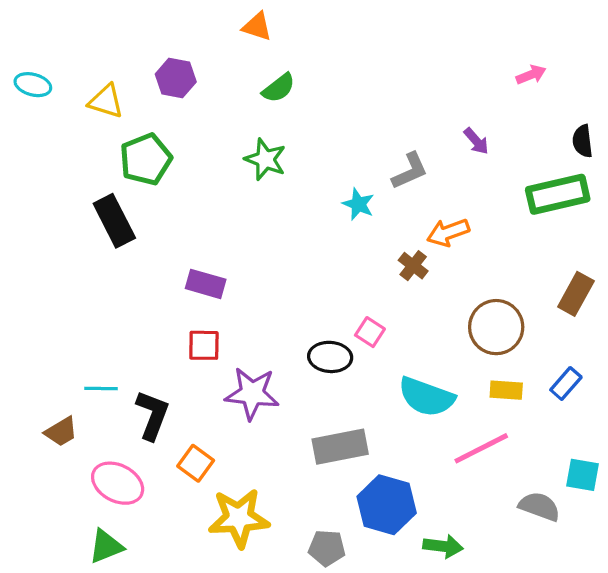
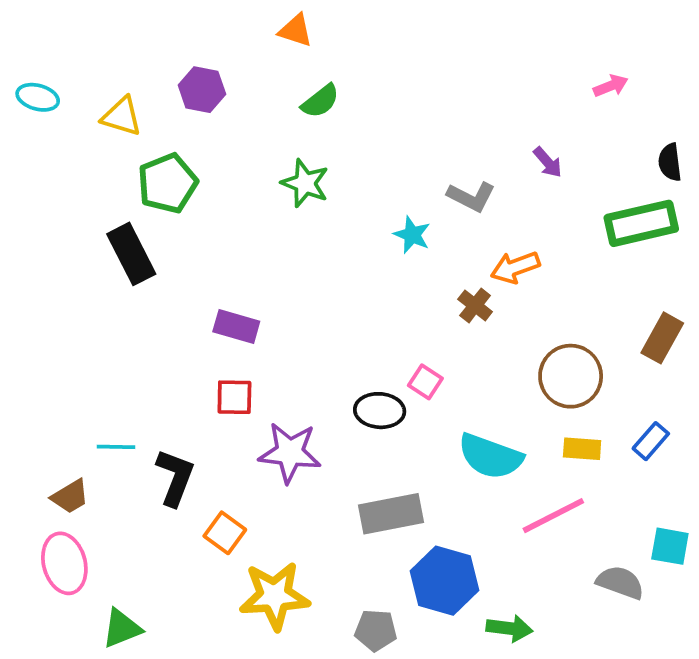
gray L-shape: (410, 171) -> (471, 197), turned 51
pink ellipse: (118, 483) -> (64, 563), moved, turned 48

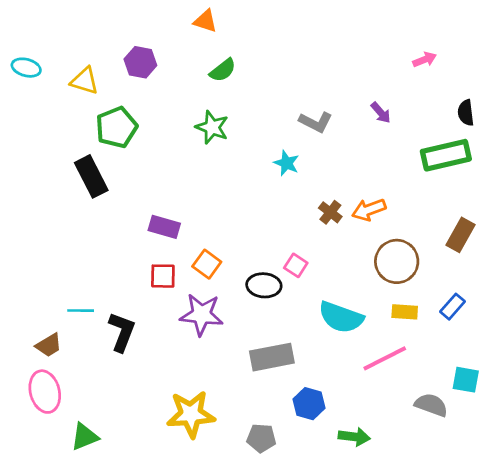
gray L-shape: (471, 197) -> (316, 122), moved
orange arrow: (515, 267) -> (369, 210), moved
orange square: (225, 533) -> (207, 264), moved
blue hexagon: (445, 581) -> (309, 404), size x0.7

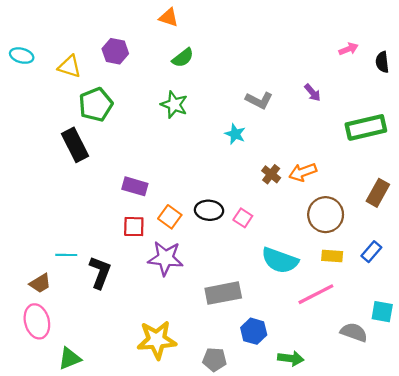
black semicircle: (466, 113) -> (382, 62), moved
black ellipse: (264, 285) -> (209, 210), moved

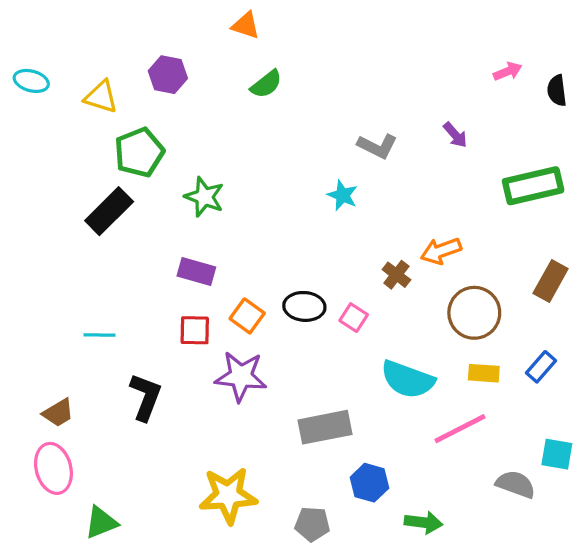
green star: (174, 105) -> (204, 197), moved
black rectangle: (75, 145) -> (109, 211), turned 72
brown cross: (271, 174) -> (396, 275), moved
cyan line: (66, 255) -> (100, 335), moved

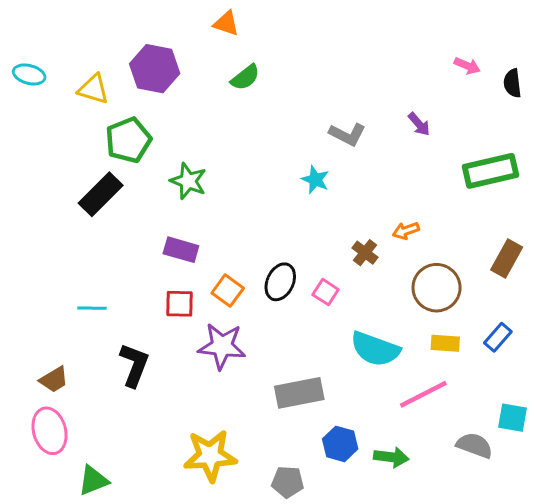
pink arrow: (508, 71) -> (467, 66), turned 45
purple hexagon: (168, 75) -> (155, 69), size x1.4
orange arrow: (441, 251) -> (406, 231), size x0.7
black ellipse: (304, 306) -> (280, 282), turned -69
green arrow: (423, 522) -> (391, 457), moved

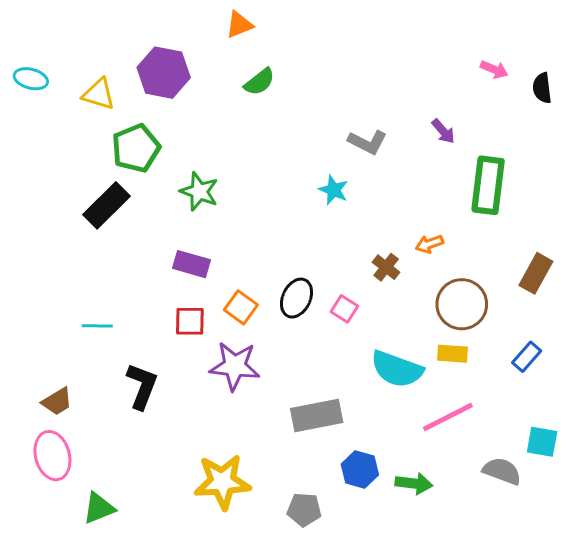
orange triangle: (226, 23) -> (239, 25), turned -40
green rectangle: (491, 171) -> (488, 185), moved, turned -70
yellow rectangle: (445, 343) -> (453, 354), moved

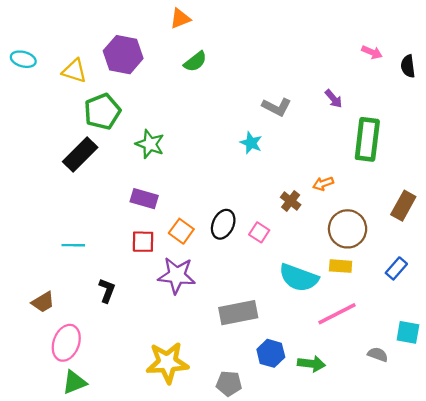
black L-shape: (142, 386) -> (107, 290), size x0.7
pink ellipse: (52, 456) -> (66, 343), moved, turned 36
gray semicircle: (502, 471) -> (378, 354), size x0.7

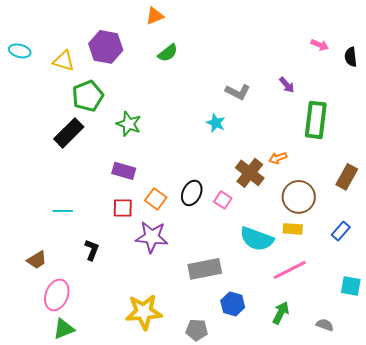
brown cross: (291, 201) -> (250, 173), size x1.6
gray semicircle: (378, 354) -> (325, 325), moved
green arrow: (311, 364) -> (281, 313), moved, turned -70

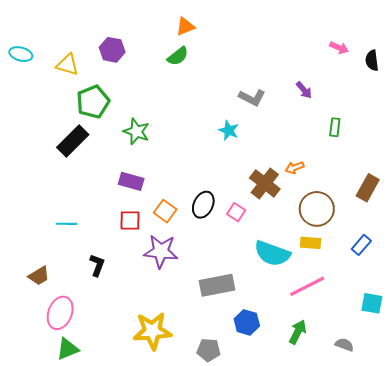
orange triangle: (155, 16) -> (185, 26), moved
purple hexagon: (106, 47) -> (112, 50), size x0.7
green rectangle: (316, 120) -> (335, 127), size x0.5

